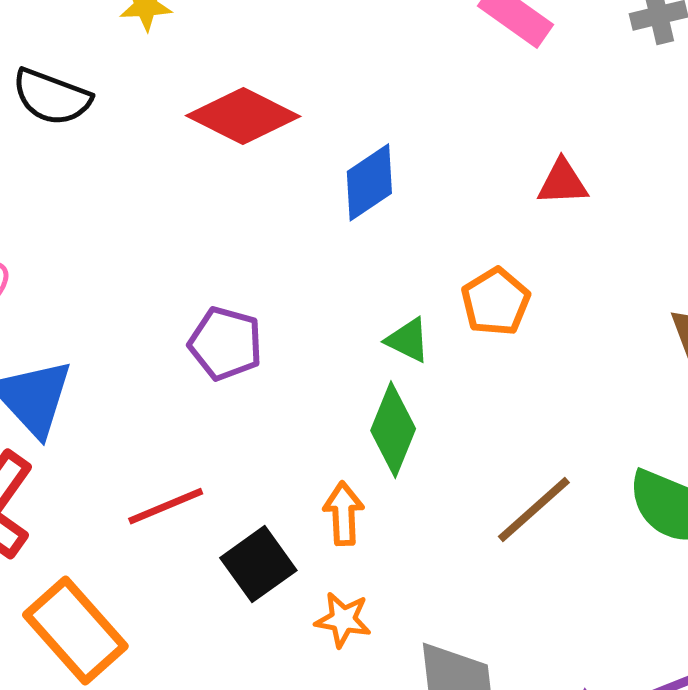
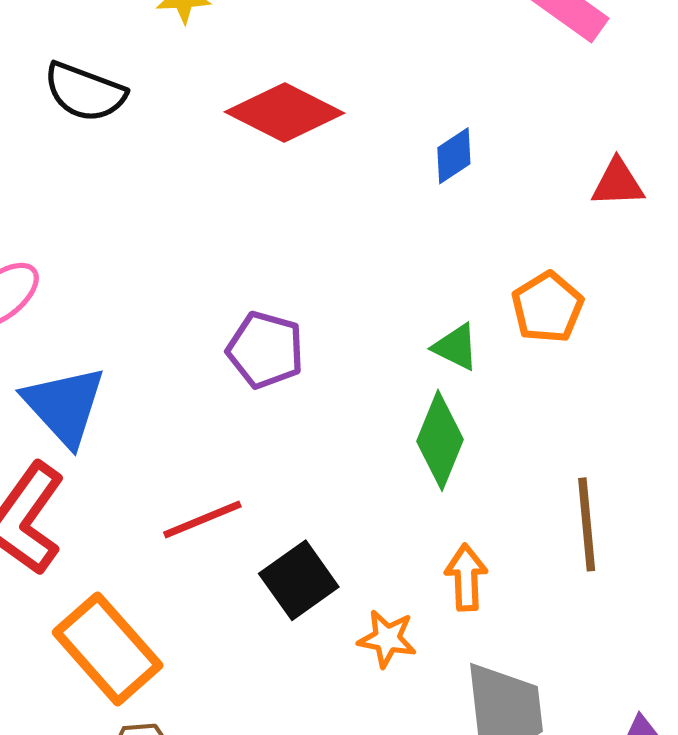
blue diamond: (369, 182) -> (454, 156), moved, size x0.7
brown line: (534, 510) -> (587, 524), turned -54
orange arrow: (344, 514) -> (466, 577), moved

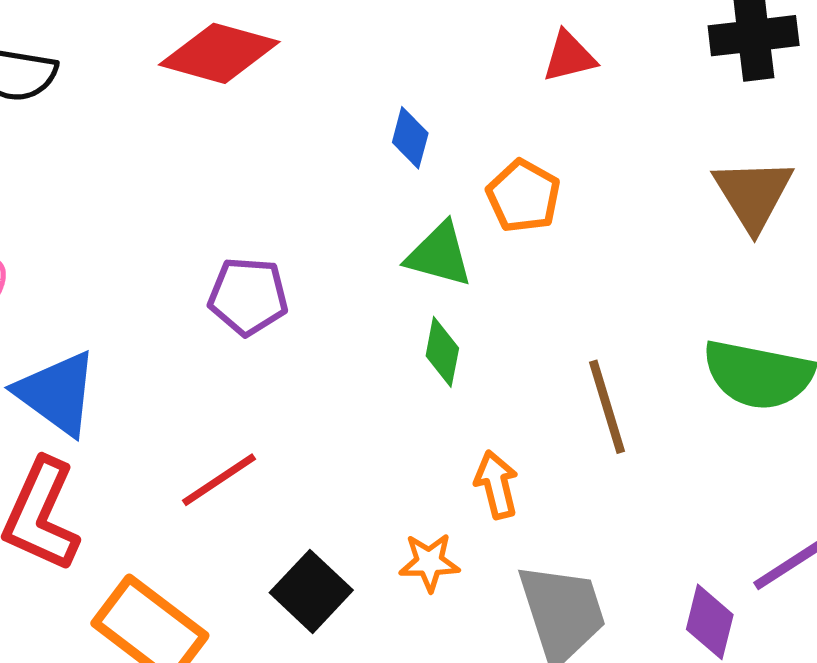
blue diamond: (454, 156) -> (410, 138), moved, turned -30
green triangle: (456, 347) -> (439, 255), size x1.4
green diamond: (440, 440) -> (442, 352), size x0.7
black square: (299, 580) -> (311, 591), moved

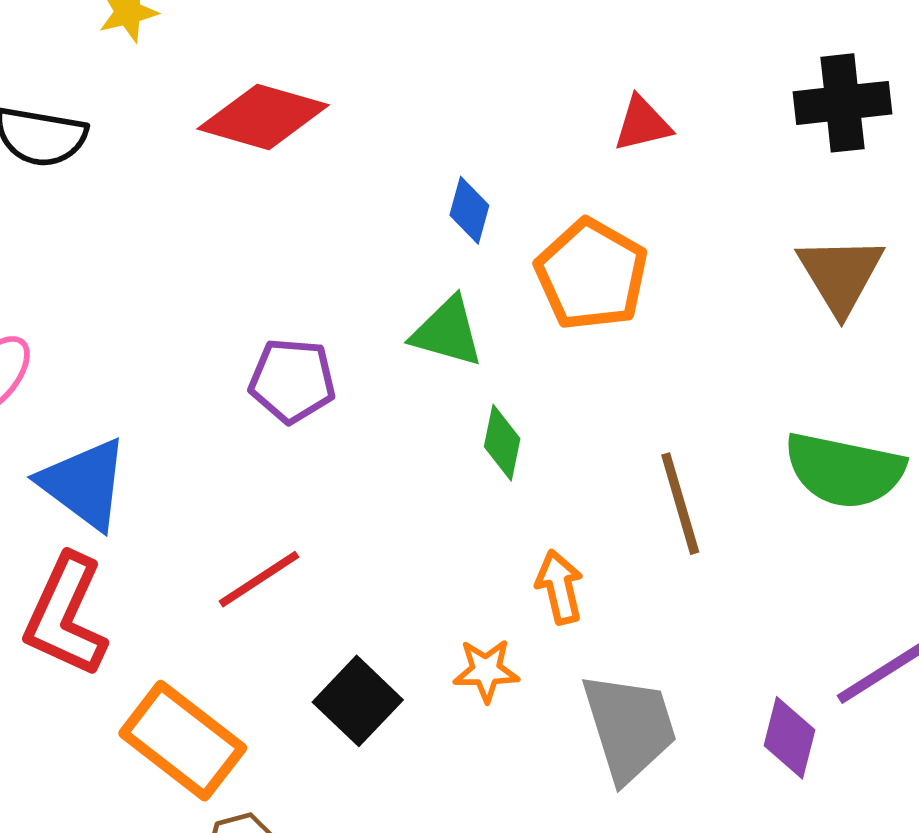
orange pentagon: (523, 196) -> (592, 275), size x1.4
green triangle: (439, 255) -> (447, 332), moved

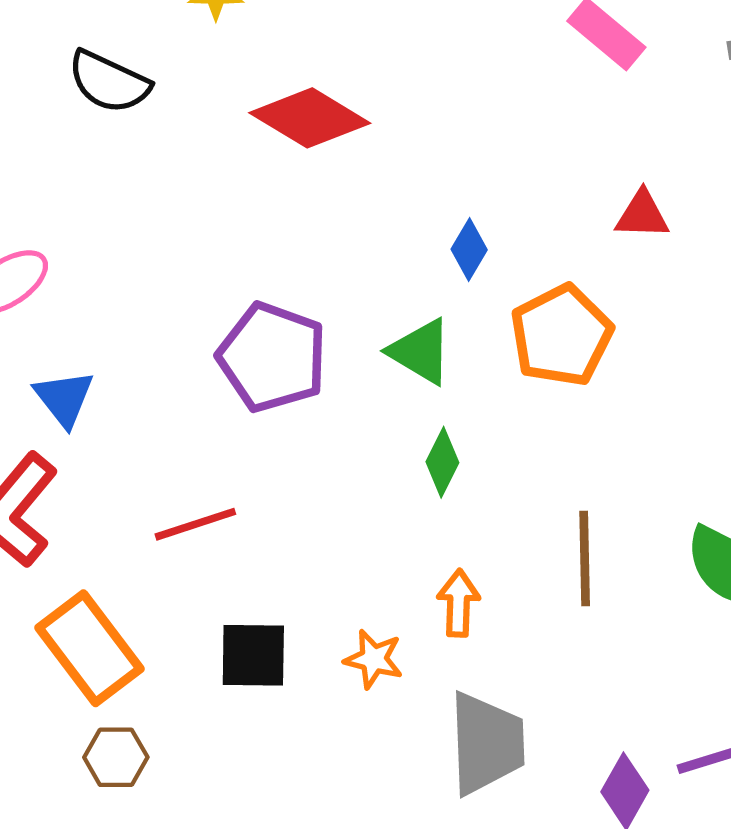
purple pentagon: (292, 380) -> (272, 357), size x1.4
blue triangle: (84, 484) -> (64, 398), size x0.7
black square: (358, 701) -> (253, 655), turned 32

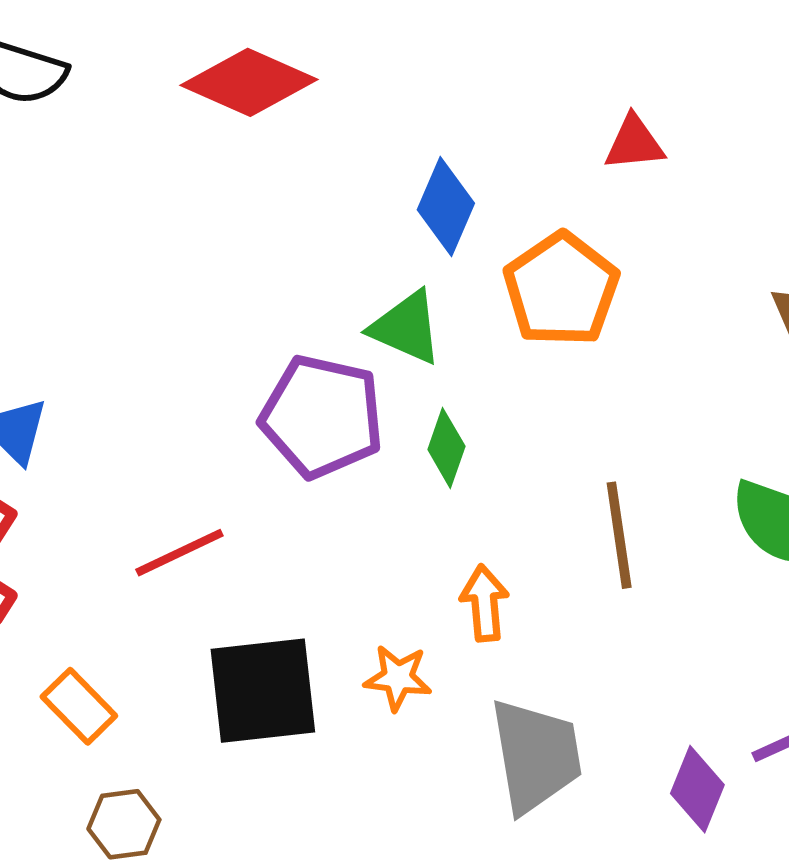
blue diamond: (469, 249) -> (446, 207), size x1.4
purple pentagon: (272, 357) -> (322, 417), moved
orange rectangle: (89, 648) -> (79, 706), size x0.6
black square: (253, 655) -> (263, 691), size x1.4

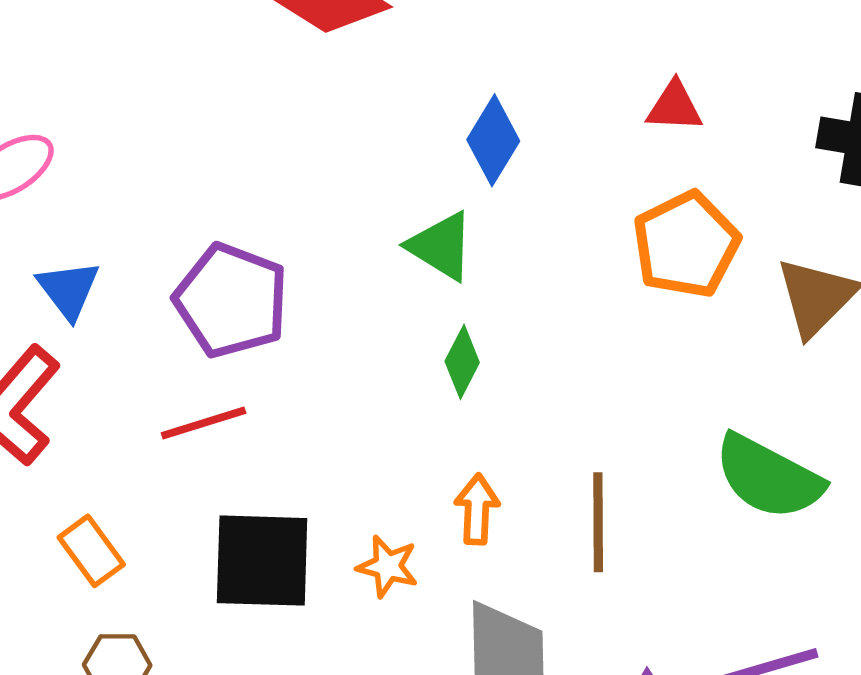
orange pentagon: (561, 289) -> (686, 245), moved
purple pentagon: (322, 417) -> (231, 300), moved
brown line: (619, 535) -> (598, 522), moved

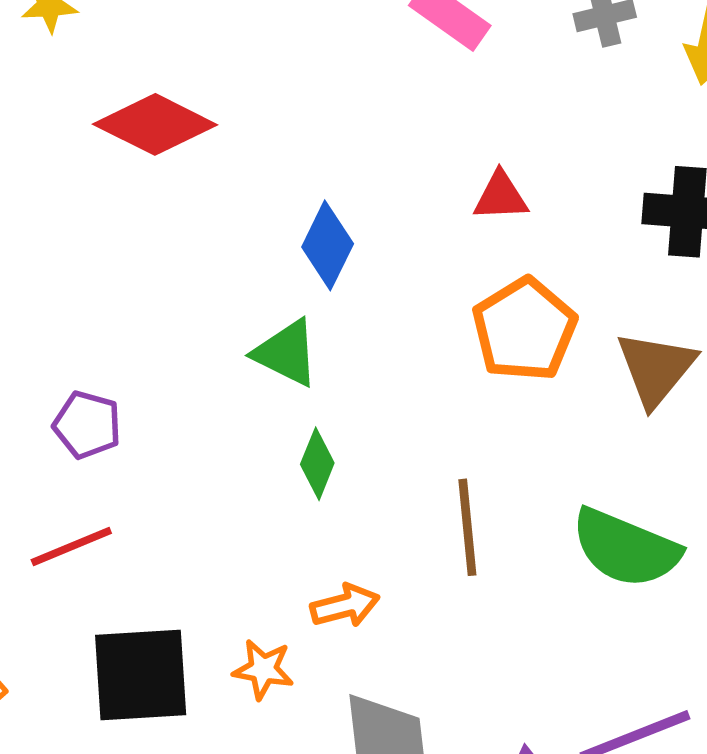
purple pentagon: (231, 300) -> (87, 425), size x0.6
orange arrow: (477, 509) -> (345, 606), turned 78
brown line: (598, 522) -> (467, 527), moved

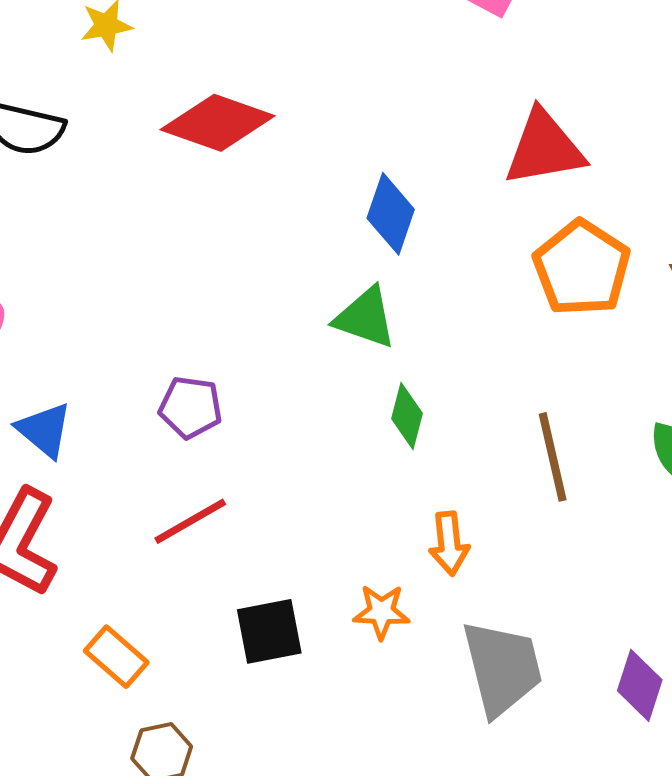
red triangle: (501, 196) -> (544, 148), size x1.6
orange arrow: (345, 606) -> (449, 543), turned 106
black square: (141, 675) -> (269, 631), size x0.7

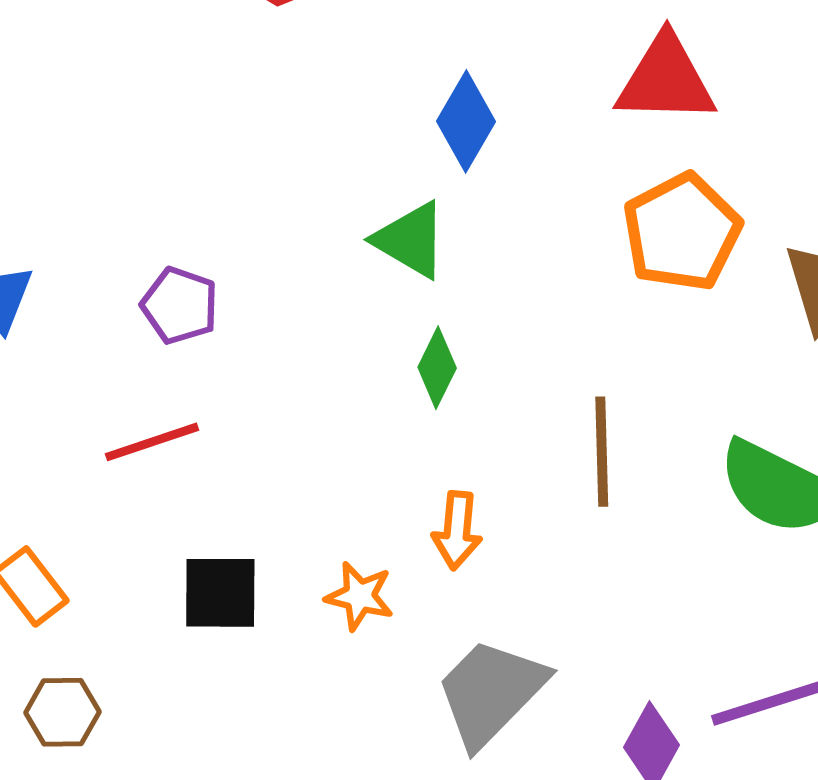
gray trapezoid: (502, 668) -> (491, 692), turned -133

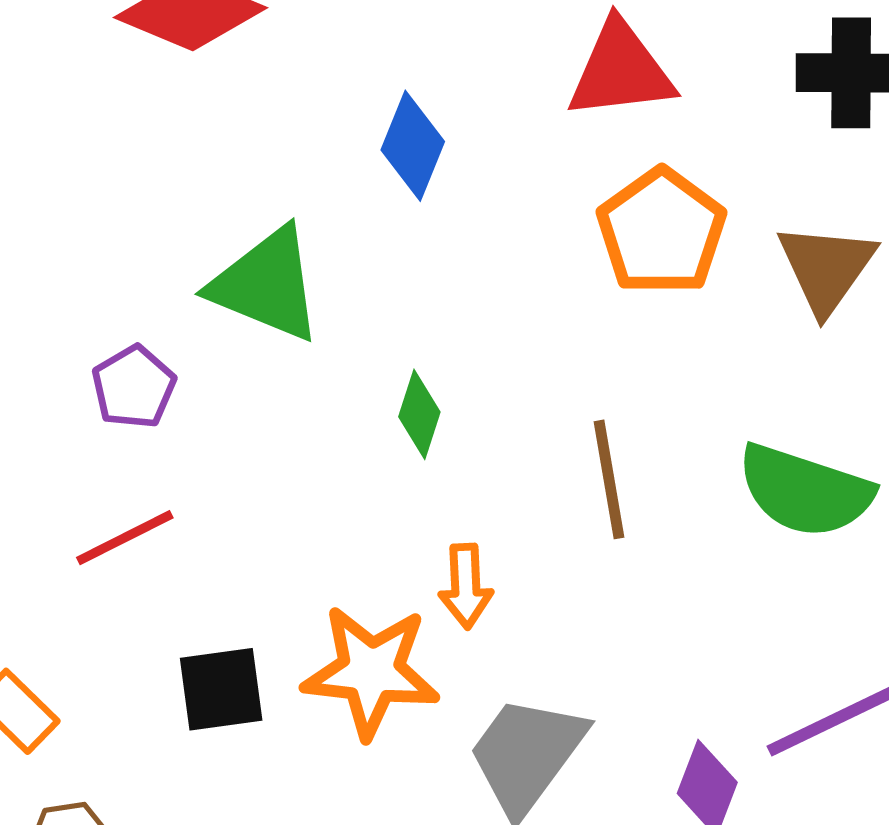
green triangle: (411, 240) -> (266, 285), moved, size x1.4
purple pentagon: (180, 305) -> (134, 387), turned 30
orange star: (360, 596) -> (371, 671), size x1.8

